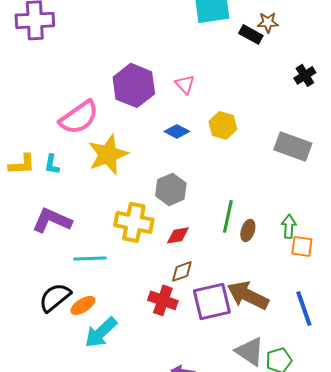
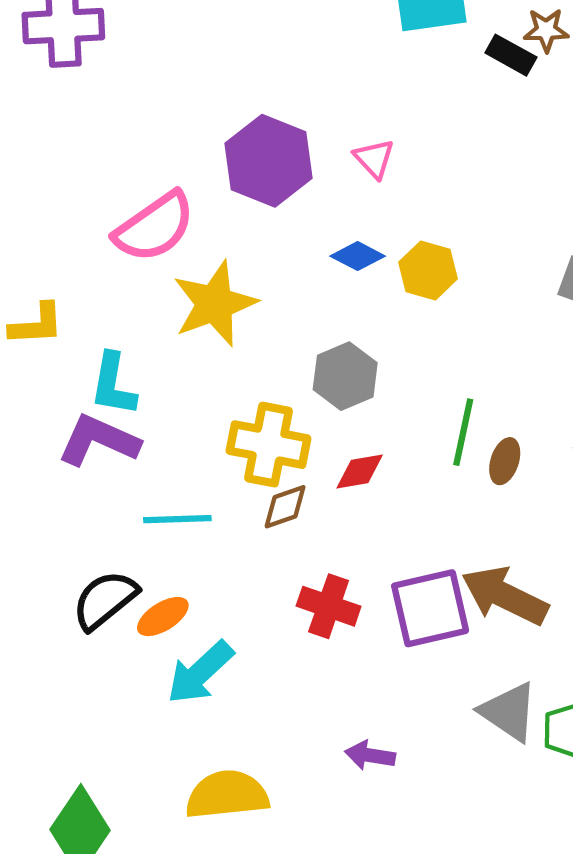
yellow hexagon: (223, 125) -> (428, 271), moved
cyan L-shape: (52, 164) -> (113, 384), moved, size x1.5
brown diamond: (182, 271) -> (285, 507), moved

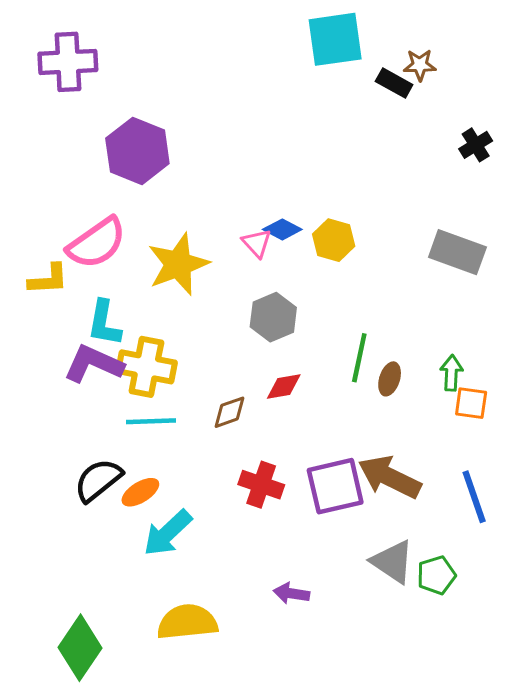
pink triangle: (374, 159) -> (257, 243), moved
purple hexagon: (268, 161) -> (137, 151), moved
pink semicircle: (155, 227) -> (97, 243), moved
yellow cross: (268, 445) -> (146, 367), moved

